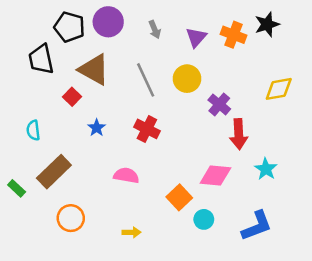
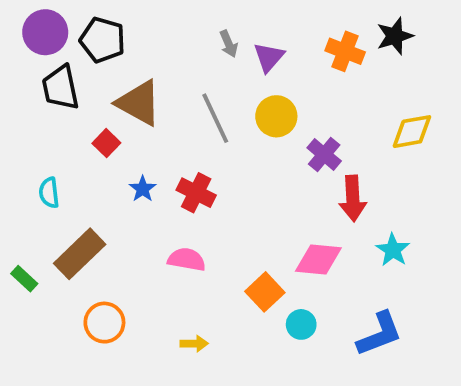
purple circle: (108, 22) -> (45, 32), moved
purple triangle: (196, 37) -> (269, 57), moved
red cross: (147, 129) -> (196, 193), moved

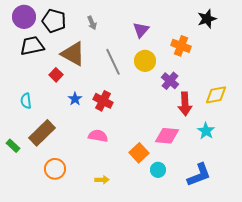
gray arrow: (229, 44) -> (92, 23), moved
orange cross: (345, 51) -> (181, 46), moved
black trapezoid: (61, 88) -> (32, 46), turned 90
yellow diamond: (412, 132) -> (216, 95), moved

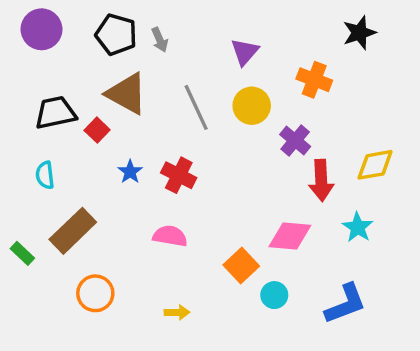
black pentagon: (54, 21) -> (116, 34), moved
black trapezoid: (32, 46) -> (55, 113), moved

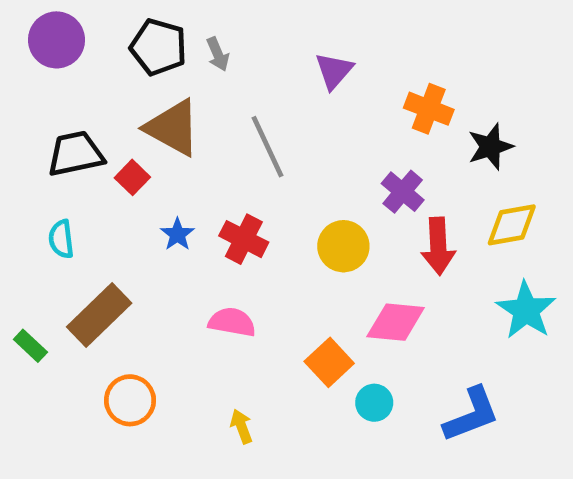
black star: (359, 33) -> (490, 147), moved
yellow circle: (252, 106) -> (343, 246), moved
cyan star: (358, 227) -> (526, 310), moved, size x1.4
yellow arrow: (177, 312) -> (241, 426), turned -110

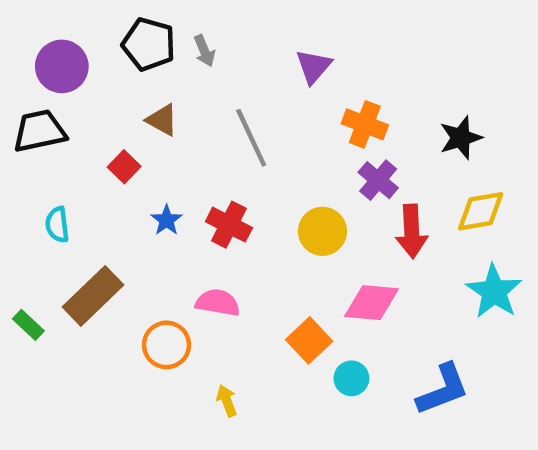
purple circle: (57, 40) -> (62, 66), moved
orange cross: (429, 109) -> (365, 124), moved
brown triangle: (173, 128) -> (162, 120), size x0.6
black trapezoid: (75, 154) -> (40, 131), moved
orange circle: (130, 400) -> (167, 345), moved

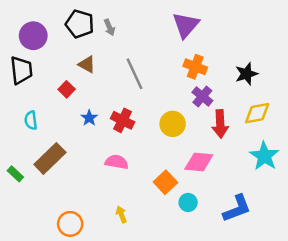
purple triangle: (314, 66) -> (186, 25), moved, size x1.4
black trapezoid: (40, 131) -> (21, 70), turned 96
orange circle: (167, 345) -> (70, 224), moved

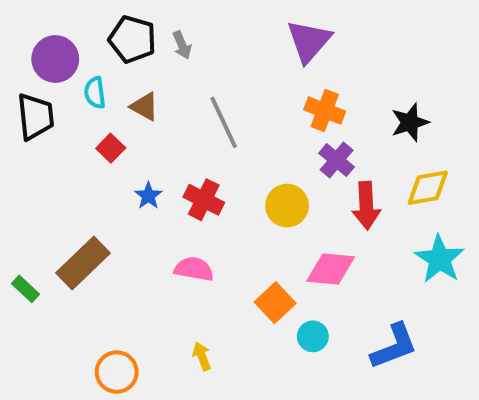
cyan semicircle: (31, 120) -> (95, 93), moved

